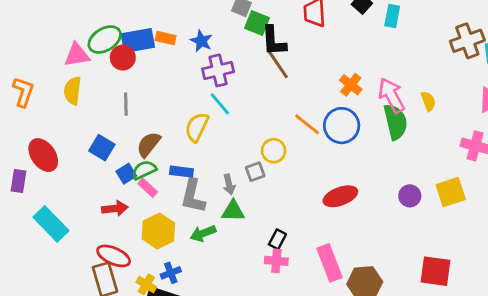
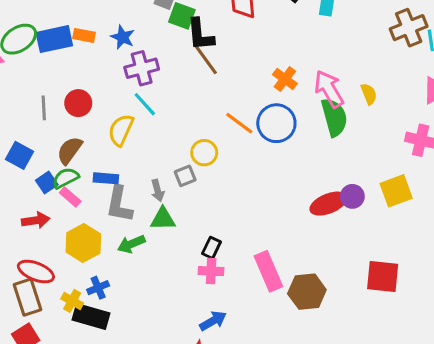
red circle: (123, 58) -> (78, 103), moved
red ellipse: (340, 196) -> (328, 204), moved

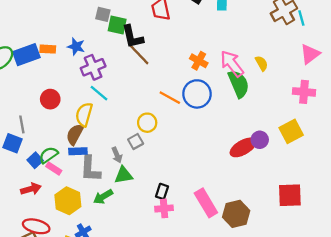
gray line: (44, 108) -> (22, 124), moved
brown semicircle: (70, 150) -> (75, 134), moved

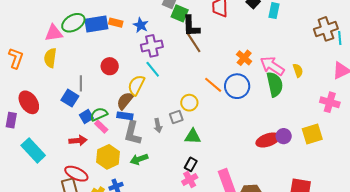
pink arrow: (232, 64) -> (272, 66), turned -30
green triangle: (124, 175) -> (193, 136), moved
pink cross: (164, 208) -> (190, 179), turned -35

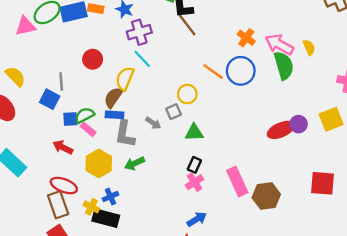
yellow semicircle: (50, 58) -> (15, 76), moved, turned 132
blue square: (86, 116) -> (70, 119), turned 32
gray arrow: (158, 126) -> (153, 123), turned -40
red arrow: (78, 141) -> (63, 147), turned -144

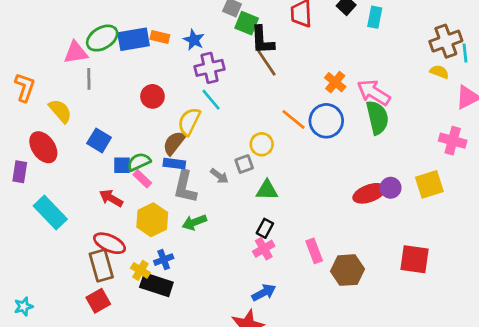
yellow semicircle: (309, 47) -> (439, 72), moved, turned -49
gray line: (61, 81) -> (89, 79), moved
pink rectangle: (237, 181) -> (314, 251), size x0.7

